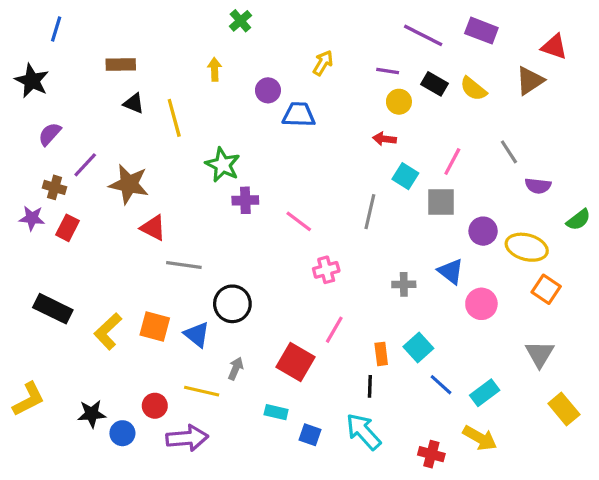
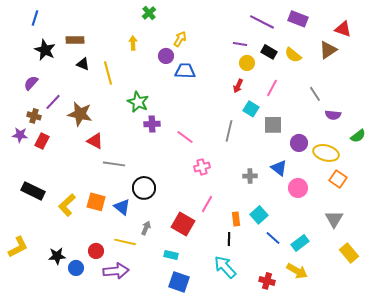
yellow arrow: (323, 63) -> (180, 39), moved
black star: (32, 81) -> (45, 50), moved
red arrow: (384, 139) -> (238, 86), turned -72
pink line: (452, 162) -> (272, 88), moved
blue square: (310, 435) -> (179, 282), moved, size x1.5

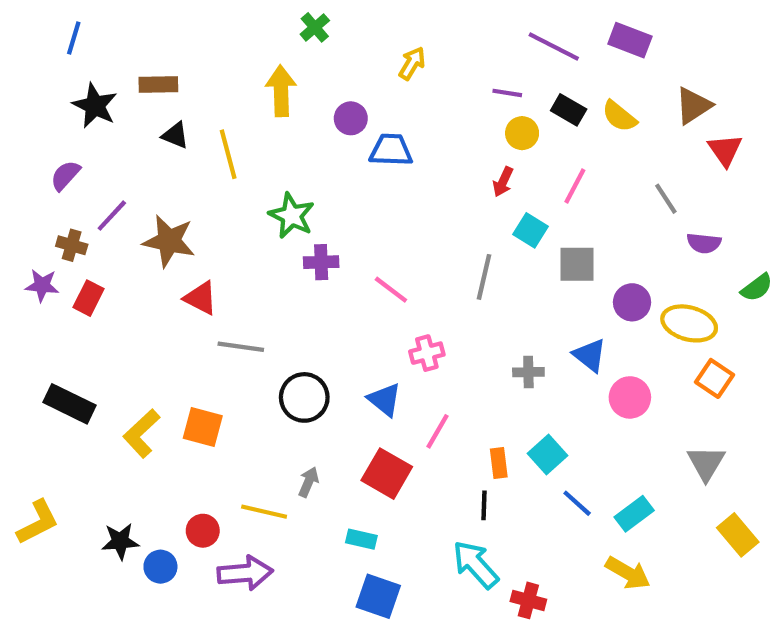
red triangle: (343, 29) -> (725, 150), moved, turned 36
yellow arrow: (180, 39) -> (412, 63), moved
yellow arrow: (133, 43) -> (281, 91), size x1.6
blue triangle: (122, 207) -> (385, 400), moved
red cross: (267, 281) -> (528, 600), moved

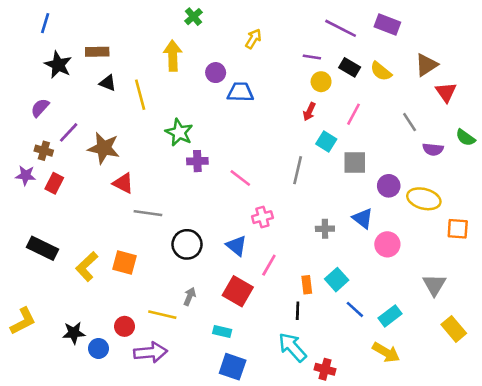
green semicircle: (757, 288) -> (465, 138), moved, turned 72
orange square: (714, 378) -> (458, 229), moved, turned -30

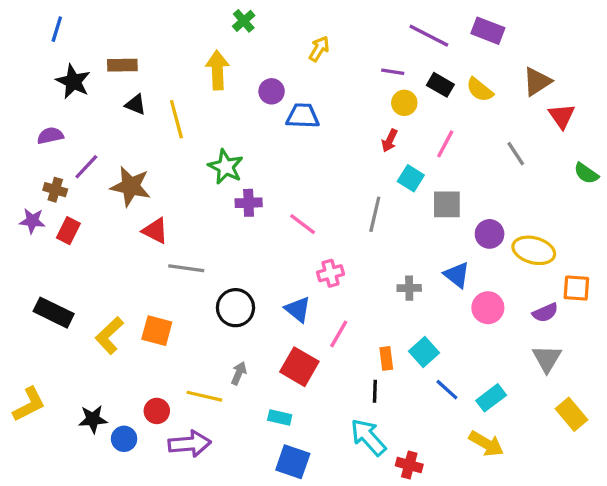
purple semicircle: (40, 108) -> (50, 136), turned 36
purple semicircle: (433, 149) -> (545, 313), moved, turned -30

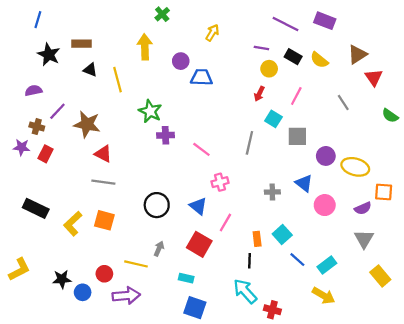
gray line: (186, 268) -> (103, 182), moved

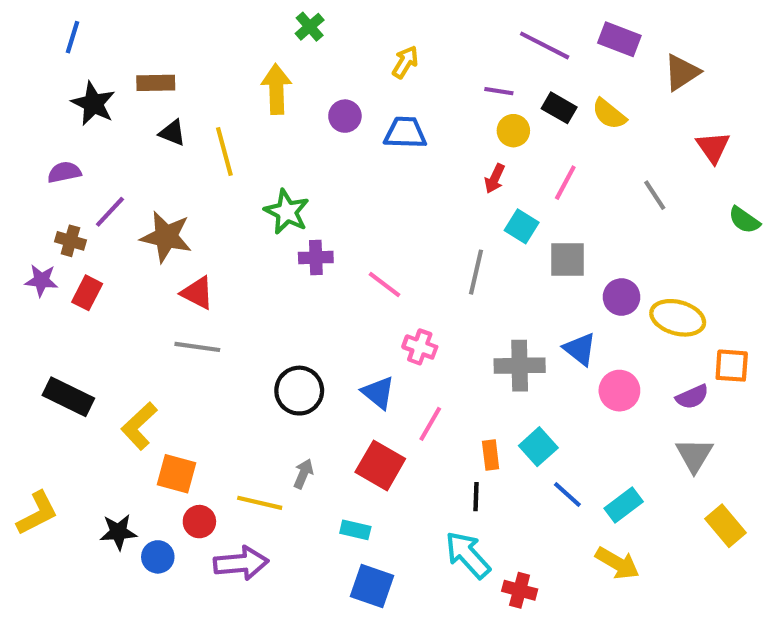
brown triangle: (357, 55) -> (682, 72), moved
blue trapezoid: (201, 77) -> (405, 133), moved
pink cross: (220, 182) -> (420, 347), turned 35
gray cross: (272, 192) -> (520, 366), size x1.6
orange square: (104, 220) -> (177, 474), moved

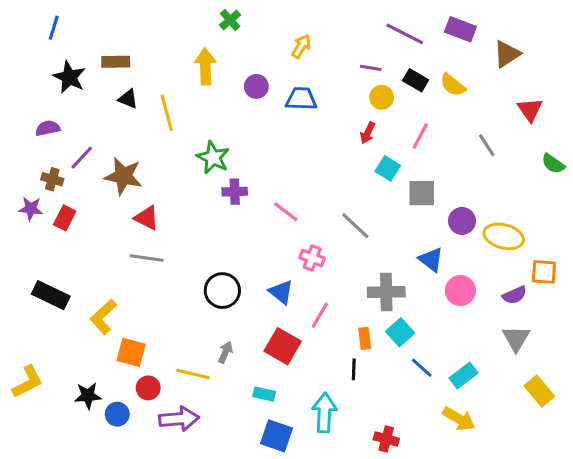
gray line: (476, 272) -> (355, 226), moved, turned -60
gray cross: (520, 366) -> (386, 292), moved
cyan arrow: (468, 555) -> (324, 413), moved, turned 45

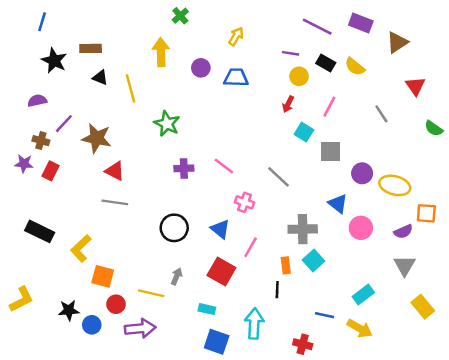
purple cross: (235, 192) -> (184, 168), moved
blue line: (422, 368) -> (325, 315), moved, turned -30

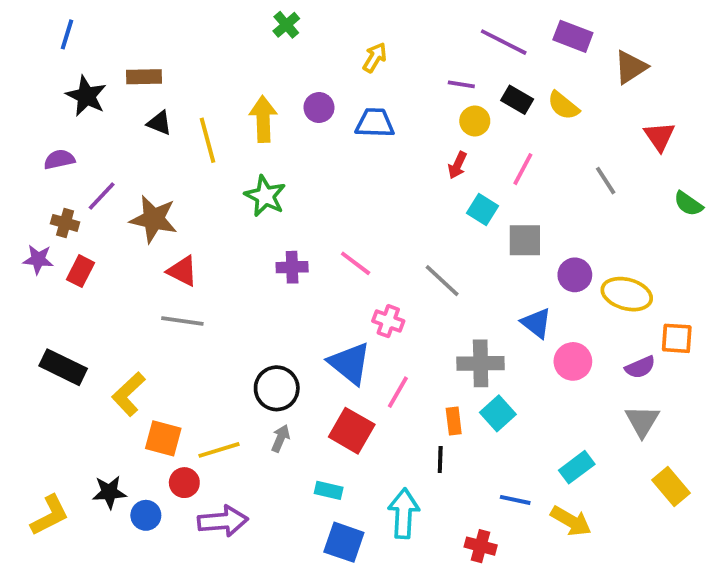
yellow arrow: (161, 52) -> (263, 119), moved
black circle: (174, 228) -> (277, 388), moved
blue triangle: (220, 229) -> (350, 363), size x1.4
yellow line: (151, 293) -> (219, 450), moved, turned -30
yellow L-shape: (21, 299) -> (50, 515), moved

